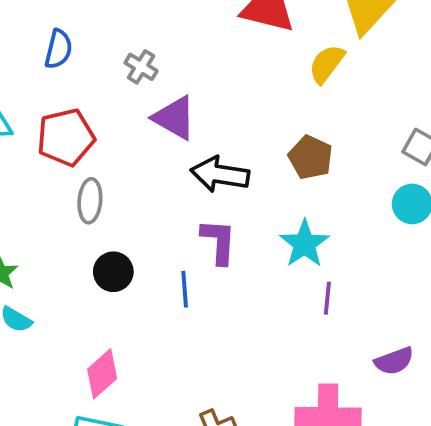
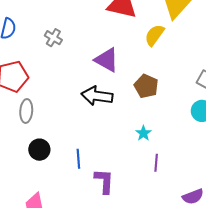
purple triangle: (175, 118) -> (107, 60), moved
purple L-shape: (219, 242) -> (104, 181), moved
cyan star: (305, 244) -> (143, 133), size x0.6

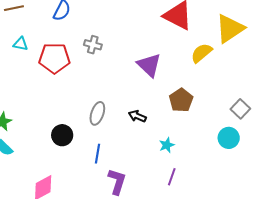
gray cross: (53, 38) -> (93, 45), moved, turned -30
black arrow: (97, 96) -> (137, 116), moved, size x0.6
gray ellipse: (26, 111) -> (97, 113), moved

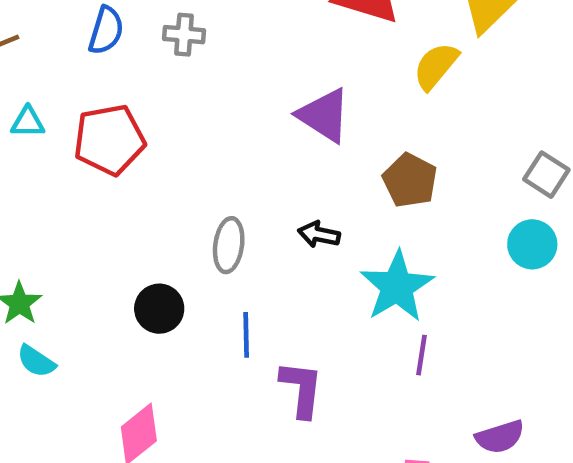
gray cross: (93, 45) -> (184, 35), moved
cyan star: (167, 145) -> (397, 287), size x2.0

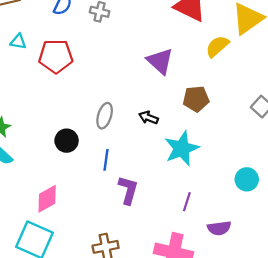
brown pentagon: (410, 180) -> (196, 99), turned 30
cyan circle: (532, 244) -> (247, 179), moved
purple line: (422, 355) -> (187, 202), moved

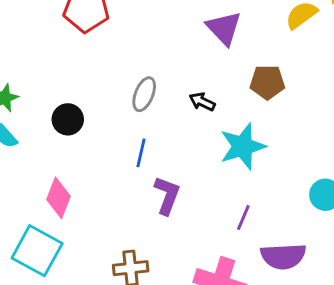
black circle: (67, 141) -> (68, 119), moved
pink diamond: (47, 199) -> (59, 198), turned -44
purple semicircle: (219, 228) -> (283, 256), size x1.4

